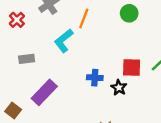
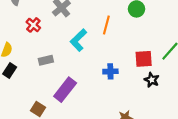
orange line: (84, 18) -> (106, 25), moved
black star: (119, 88) -> (152, 80), moved

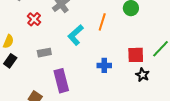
purple rectangle: (65, 90) -> (61, 81), turned -55

